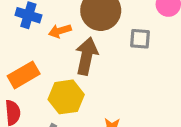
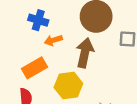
orange arrow: (60, 31) -> (53, 40), moved

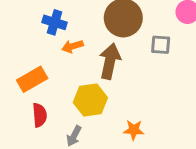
orange rectangle: (34, 68) -> (32, 79), moved

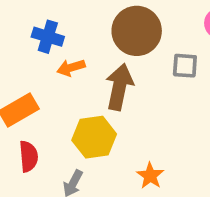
orange star: (134, 130) -> (150, 176), turned 30

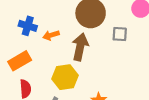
blue cross: (48, 37) -> (28, 26), moved

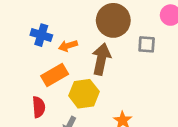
orange rectangle: (20, 61) -> (55, 75), moved

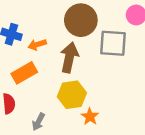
gray square: (147, 44) -> (113, 43), size x1.6
yellow hexagon: (84, 94) -> (72, 95), moved

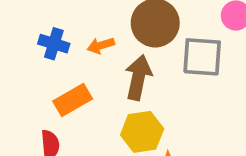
orange arrow: (37, 45) -> (101, 46), moved

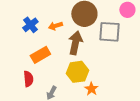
blue cross: (54, 44) -> (30, 25), turned 35

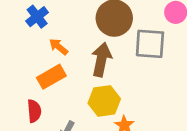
blue cross: (30, 25) -> (37, 17), moved
orange arrow: (55, 26) -> (59, 47), moved, turned 56

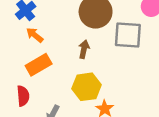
orange arrow: (59, 47) -> (35, 35), moved
brown arrow: (101, 60) -> (84, 49), size x0.6

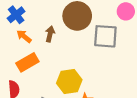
brown arrow: (84, 49) -> (50, 34), moved

